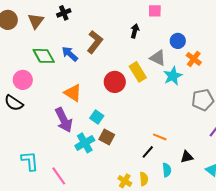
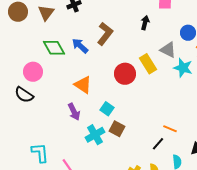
cyan star: (173, 76) -> (183, 68), turned -30
purple arrow: (64, 120) -> (74, 112), size x0.7

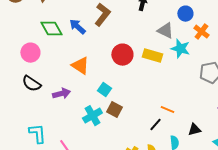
yellow rectangle: (148, 64) -> (152, 56), moved, turned -42
black semicircle: (24, 95) -> (31, 84), moved
purple arrow: (74, 112) -> (61, 94), moved, turned -78

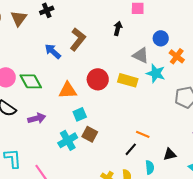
green diamond: (51, 29) -> (31, 81), moved
orange triangle: (80, 66) -> (68, 90), moved, turned -36
cyan square: (104, 90) -> (80, 114), turned 32

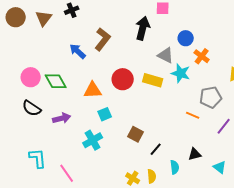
black arrow: (118, 28) -> (143, 28), size x1.6
brown square: (90, 134) -> (136, 134), moved
orange line: (143, 134) -> (193, 115), moved

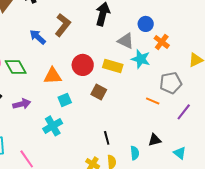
brown square: (136, 134) -> (99, 92), moved
black line: (156, 149) -> (107, 138), moved, turned -56

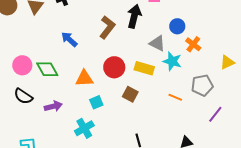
brown L-shape: (63, 25) -> (107, 27), moved
orange line: (153, 101) -> (175, 97), moved

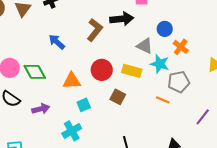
black arrow: (134, 16) -> (122, 19), turned 70
gray pentagon: (202, 85) -> (179, 82), moved

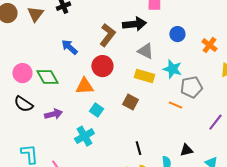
gray triangle: (145, 46) -> (145, 51), moved
orange cross: (181, 47) -> (209, 45), moved
red circle: (102, 70) -> (102, 66), moved
cyan square: (84, 105) -> (96, 110), turned -32

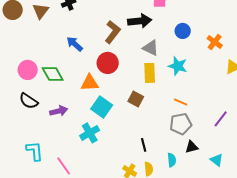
yellow rectangle: (144, 76) -> (150, 73), turned 72
gray pentagon: (191, 87) -> (181, 124), moved
cyan square: (96, 110) -> (102, 107), size x1.5

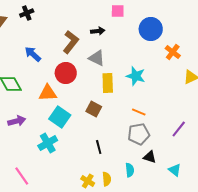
black arrow: (140, 21) -> (98, 31), size x0.6
blue circle: (183, 31) -> (151, 29), moved, size x1.5
gray triangle: (151, 48) -> (97, 58), moved
black line: (144, 145) -> (99, 147), moved
black triangle: (192, 147) -> (150, 157), turned 32

